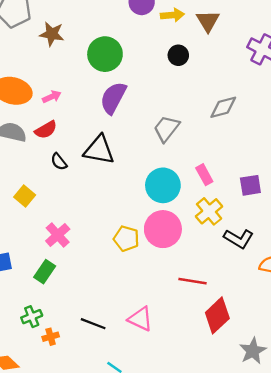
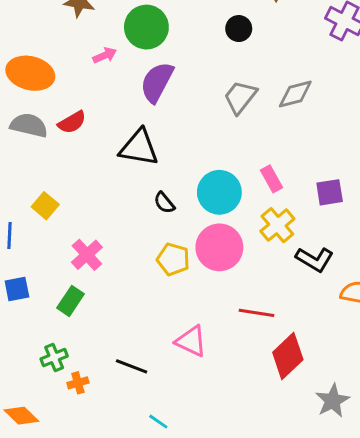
pink arrow: (52, 97) -> (105, 55), moved
gray trapezoid: (166, 129) -> (240, 97), moved
black semicircle: (59, 162) -> (164, 203), moved
pink triangle: (140, 319) -> (191, 341), moved

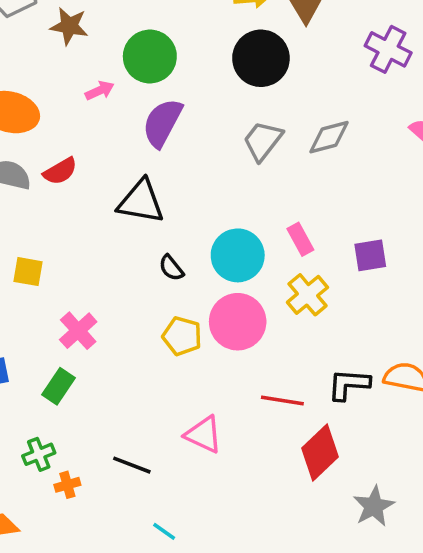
black circle: (239, 29) -> (261, 58), size x1.8
yellow square: (45, 206) -> (28, 272), turned -30
black L-shape: (315, 259) -> (349, 384), moved, turned 153

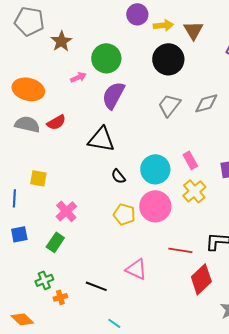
brown star: (69, 26) -> (61, 41), turned 30

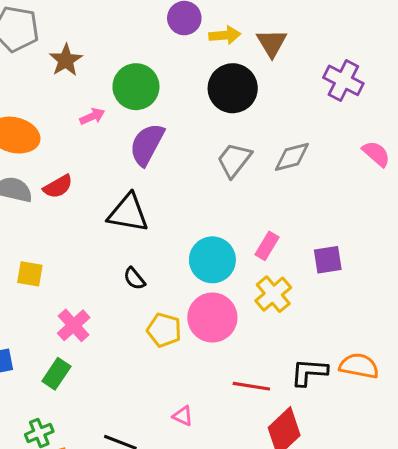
pink rectangle: (190, 160) -> (267, 246), turned 60
black semicircle: (118, 176) -> (134, 279), moved
pink triangle: (136, 269) -> (183, 416), size x0.6

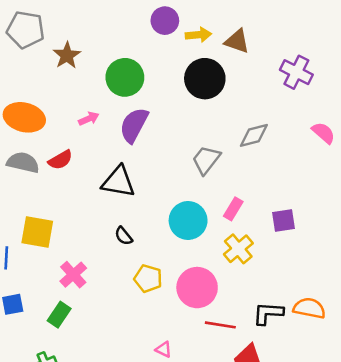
brown triangle: (272, 43) -> (237, 41), turned -40
pink arrow: (92, 116) -> (89, 119), moved
gray trapezoid: (234, 160) -> (206, 160), moved
yellow square: (30, 274) -> (37, 232), size x1.5
pink circle: (212, 318) -> (197, 288), moved

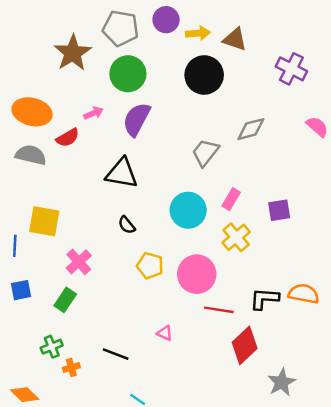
gray pentagon: (26, 30) -> (121, 28), moved
brown star: (67, 55) -> (73, 53), size x1.4
red semicircle: (60, 160) -> (68, 138), moved

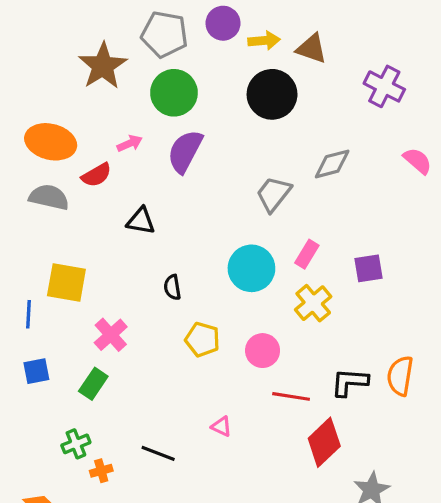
black triangle: (122, 173) -> (141, 221), moved, size x0.7
black semicircle: (127, 225) -> (172, 287), turned 30
pink circle: (197, 274) -> (263, 351), size x0.7
orange semicircle: (304, 294) -> (400, 376), turned -92

